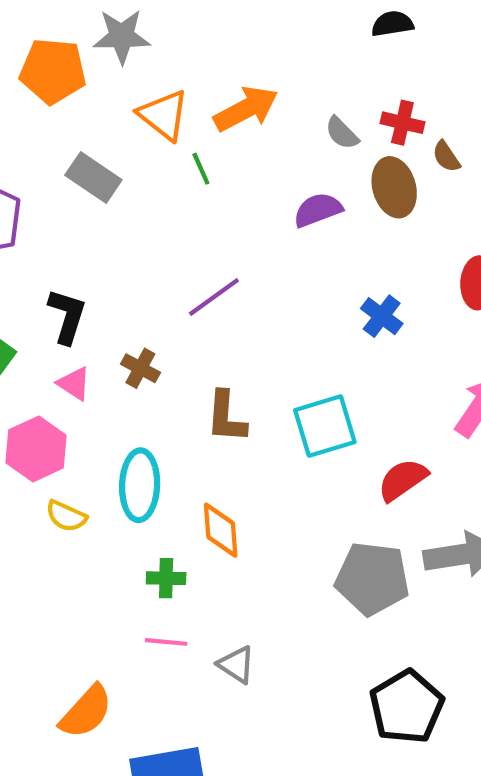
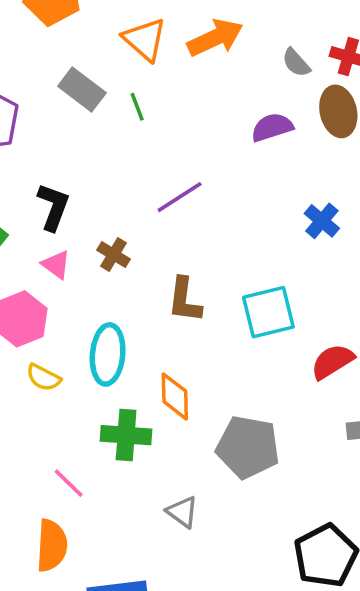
green line: (201, 169) -> (137, 107), moved
green cross: (166, 578) -> (126, 435), size x1.5
gray pentagon: (372, 579) -> (248, 447), moved
pink line: (166, 642) -> (69, 483), moved, turned 36
orange semicircle: (86, 712) -> (52, 545), turned -42

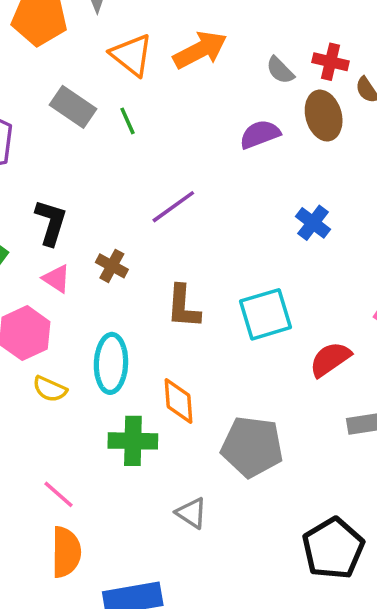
pink line: (69, 483) -> (59, 494), moved

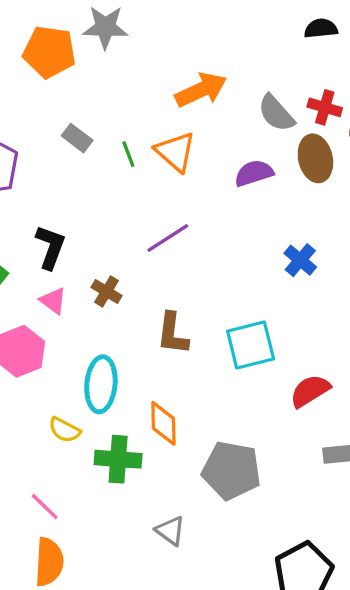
orange triangle: (132, 55) -> (175, 152), moved
gray semicircle: (280, 70) -> (276, 113), size x1.4
gray rectangle: (73, 107) -> (77, 138), size x0.7
yellow semicircle: (50, 389) -> (64, 430), moved

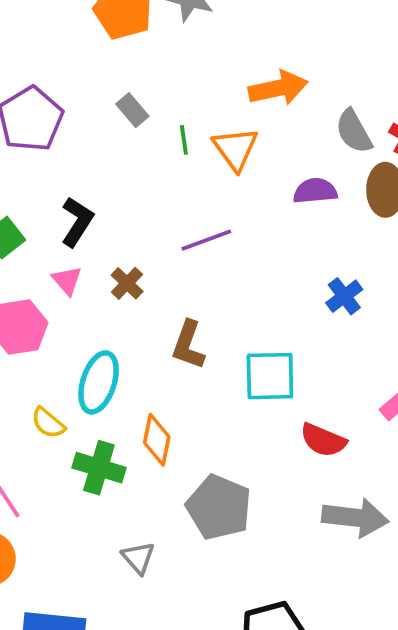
red semicircle: (310, 391) -> (323, 440), turned -138

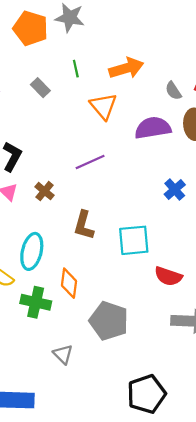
gray semicircle: (354, 131) -> (173, 91), size x0.7
green line: (184, 140) -> (76, 69), moved
purple semicircle: (315, 191) -> (153, 128), size x1.4

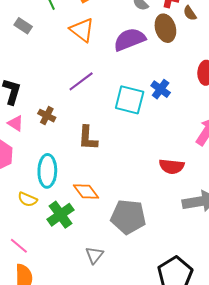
cyan square: (134, 240) -> (130, 100), moved, turned 32
orange diamond: (69, 283) -> (86, 192), turned -32
green cross: (36, 302) -> (60, 215), turned -36
gray triangle: (63, 354) -> (94, 255), turned 36

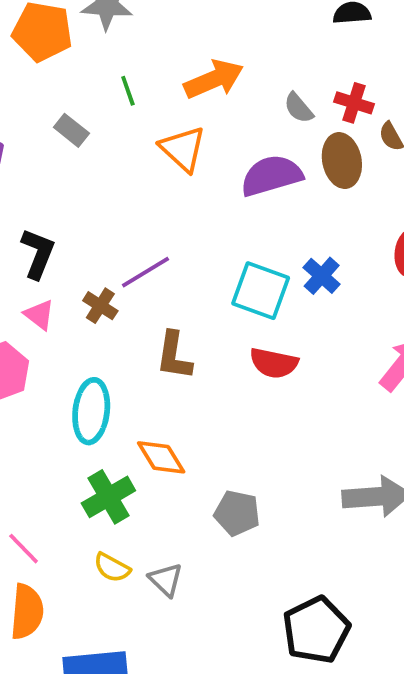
purple line: (81, 81) -> (145, 272), moved
red semicircle: (172, 166) -> (274, 363), moved
yellow semicircle: (27, 199) -> (112, 568), moved
gray pentagon: (128, 217) -> (237, 513), size x0.7
gray triangle: (94, 255) -> (166, 580), turned -30

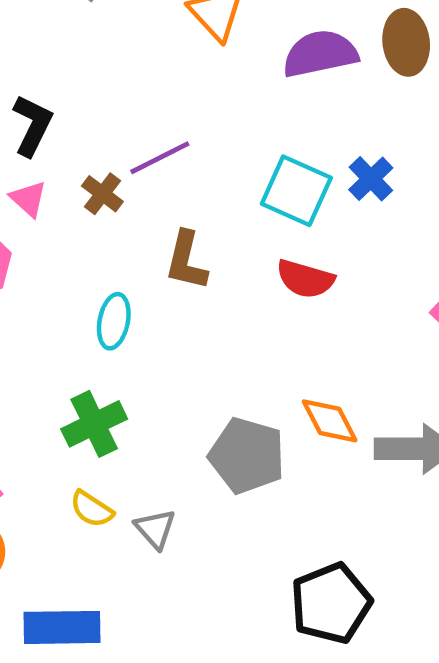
cyan ellipse: (91, 411) -> (114, 321), moved, size x0.7
orange diamond: (161, 457) -> (330, 421), moved
gray pentagon: (237, 513) -> (247, 456), size x1.4

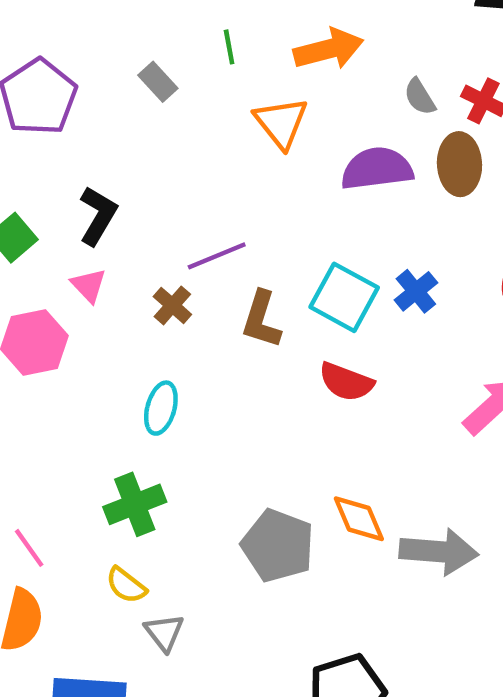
brown cross: (102, 194) -> (172, 305), moved
brown L-shape: (186, 261) -> (261, 320), moved
gray triangle: (155, 529) -> (164, 632), moved

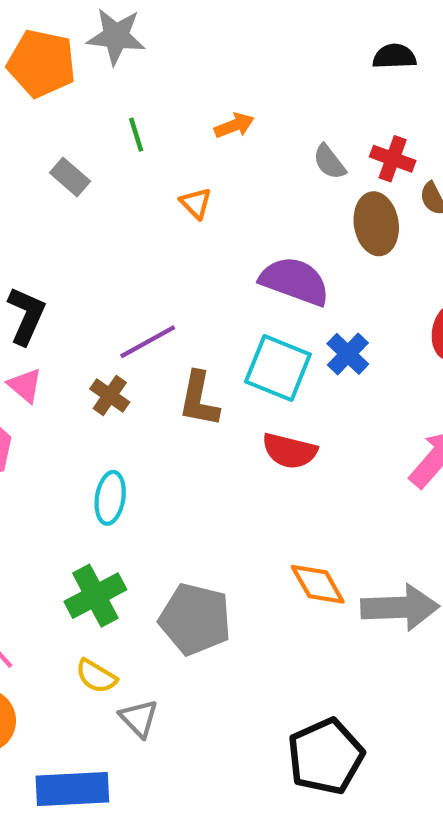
orange arrow: (329, 49) -> (234, 125), size x0.6
orange triangle: (281, 123) -> (196, 203), size x0.6
purple semicircle: (377, 169) -> (295, 281), moved, turned 34
gray pentagon: (278, 546) -> (195, 619), moved

